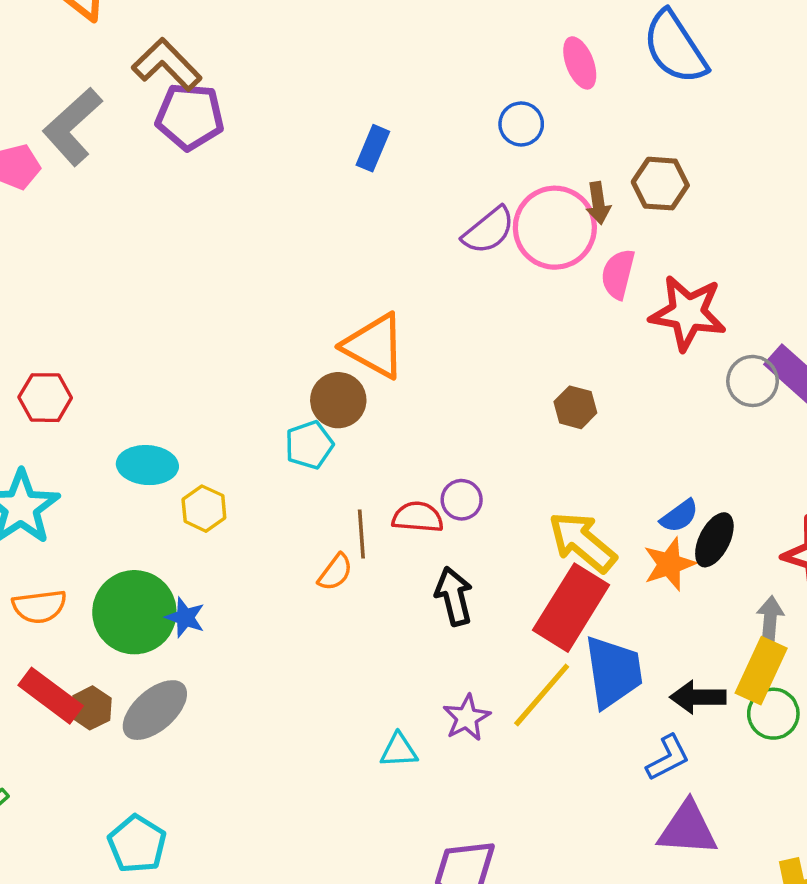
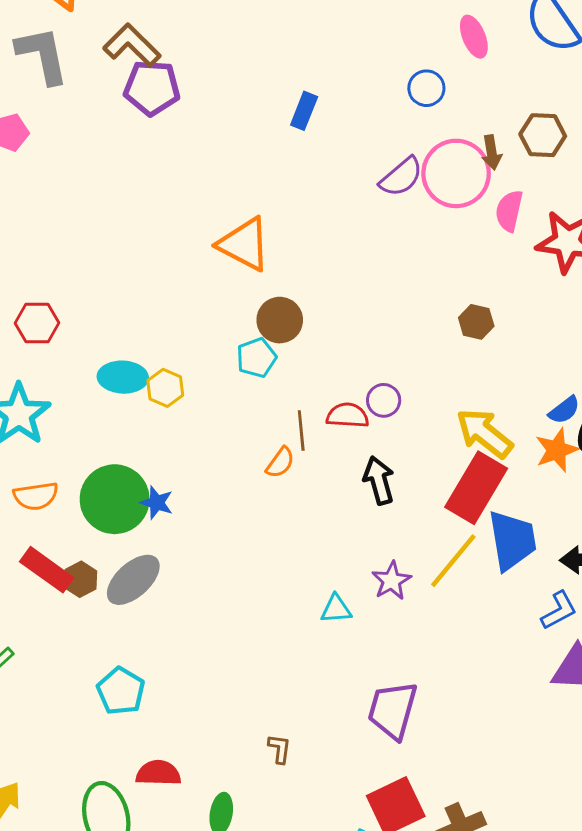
gray L-shape: (72, 127) -> (42, 55), moved, turned 122
orange triangle: (374, 346) -> (244, 244), moved
yellow hexagon: (204, 509) -> (165, 388), moved

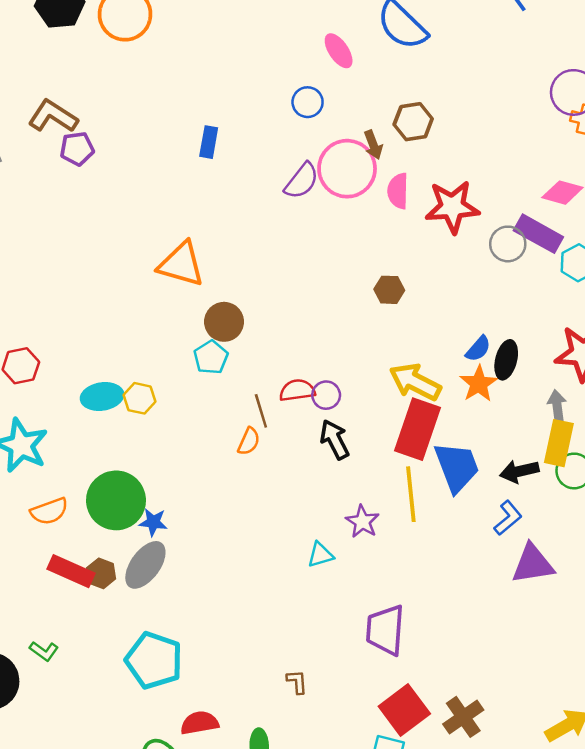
purple pentagon: (152, 88) -> (77, 149), size x0.7
purple circle: (384, 400) -> (326, 395), moved
blue star: (157, 503) -> (153, 522), moved
yellow line: (453, 561) -> (411, 494), turned -34
cyan pentagon: (121, 691) -> (154, 660), size x1.4

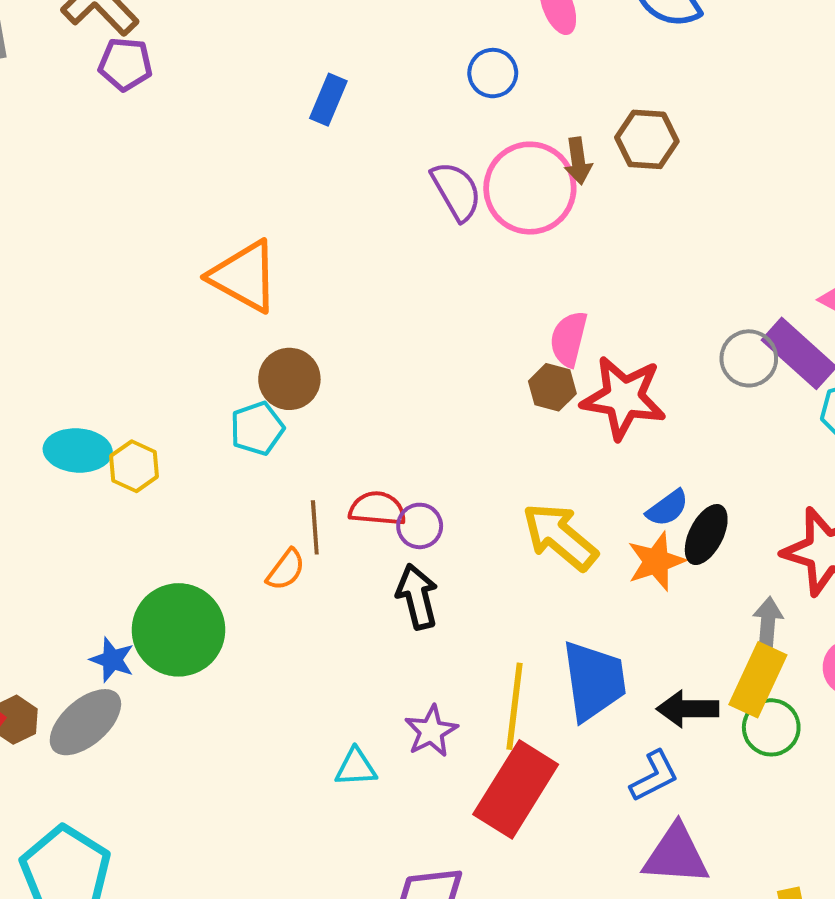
purple semicircle: (302, 181) -> (456, 191), turned -81
pink semicircle: (398, 191) -> (569, 339), moved
red star: (452, 207) -> (624, 398), moved
red rectangle: (418, 429) -> (516, 789), moved
green circle: (116, 500) -> (179, 630), moved

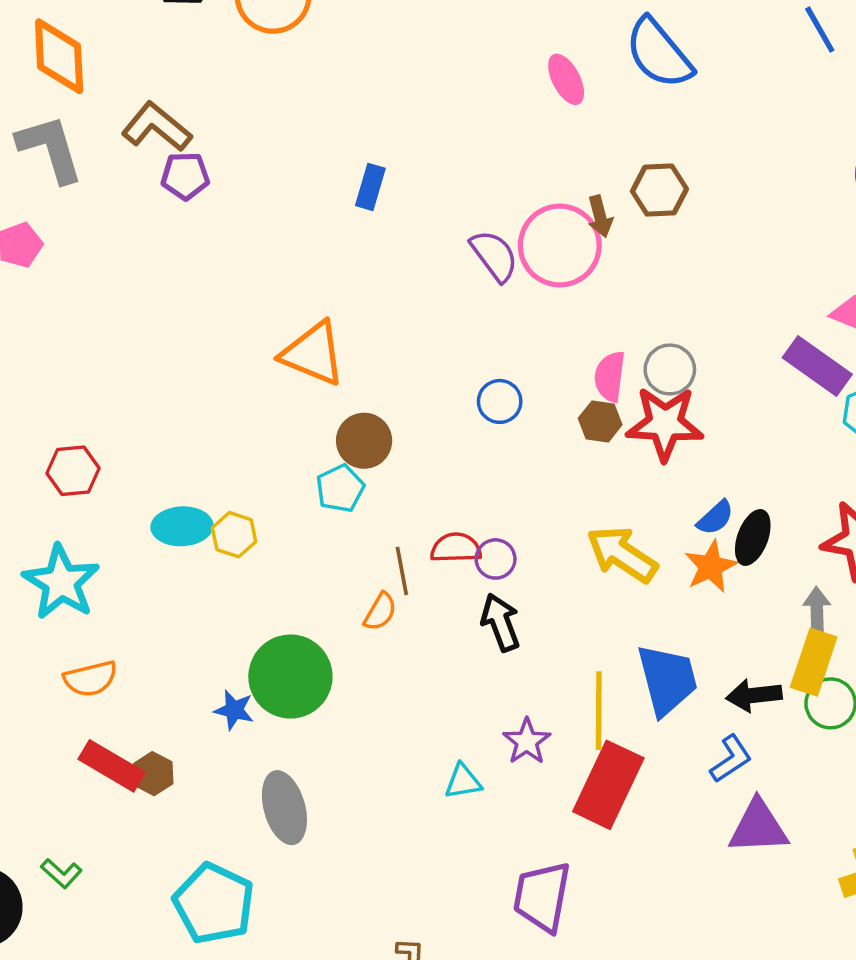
blue circle: (493, 73) -> (500, 401), moved
gray circle: (749, 358) -> (670, 369), moved
gray ellipse: (85, 722) -> (284, 808), moved, turned -58

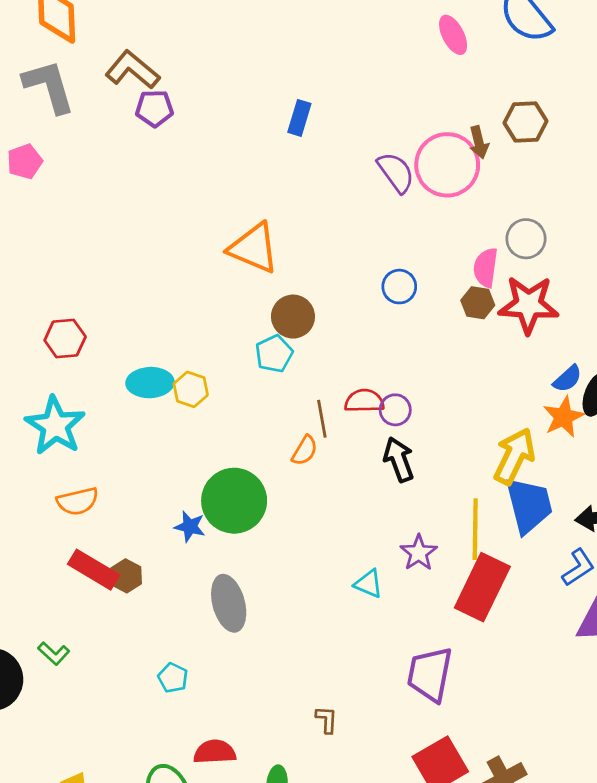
gray circle: (670, 369) -> (526, 239), moved
yellow arrow: (622, 554) -> (514, 456), moved, turned 82
cyan triangle: (463, 781) -> (369, 584), turned 32
cyan pentagon: (214, 903) -> (173, 678), size x0.5

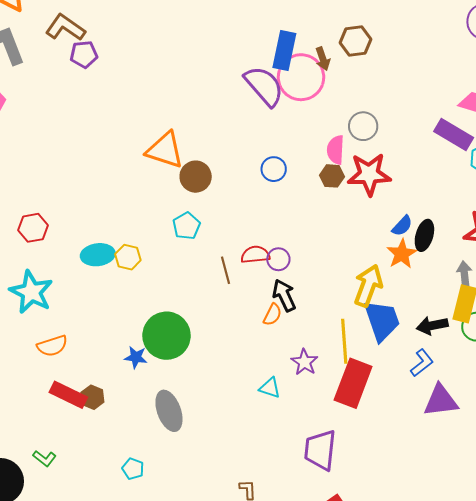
blue rectangle: (299, 118) -> (284, 50), moved, size x1.5
purple semicircle: (396, 172) -> (264, 86), size x1.4
brown circle: (293, 317) -> (196, 177), moved
orange semicircle: (305, 450) -> (272, 315), moved

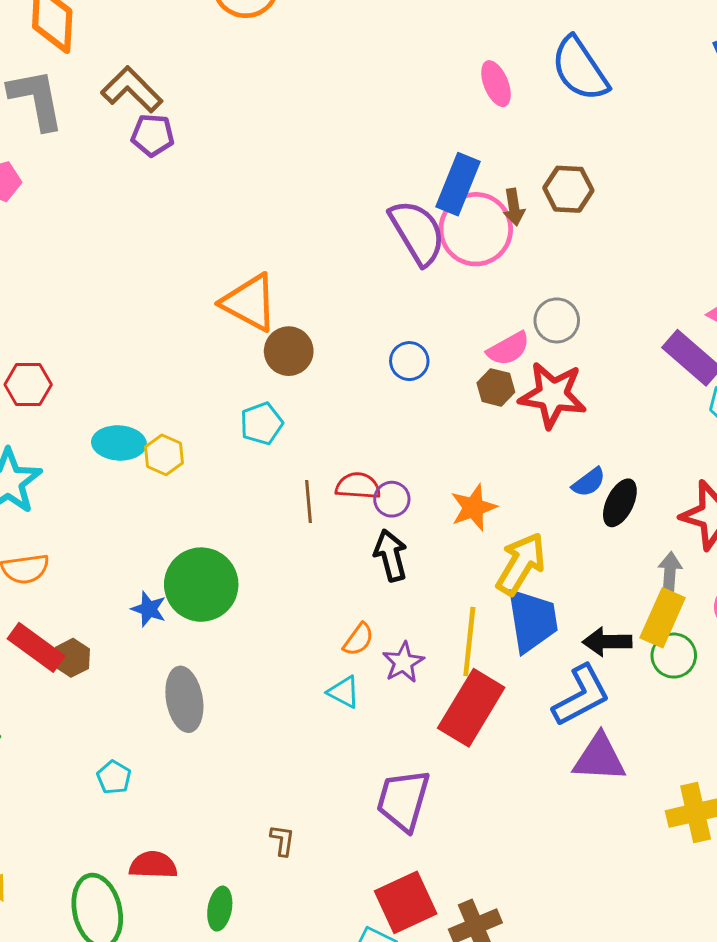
pink semicircle: (336, 150) -> (508, 349), turned -132
orange star: (402, 254) -> (473, 508), moved
orange semicircle: (272, 315) -> (358, 639), moved
blue L-shape: (422, 363) -> (581, 696), size x1.5

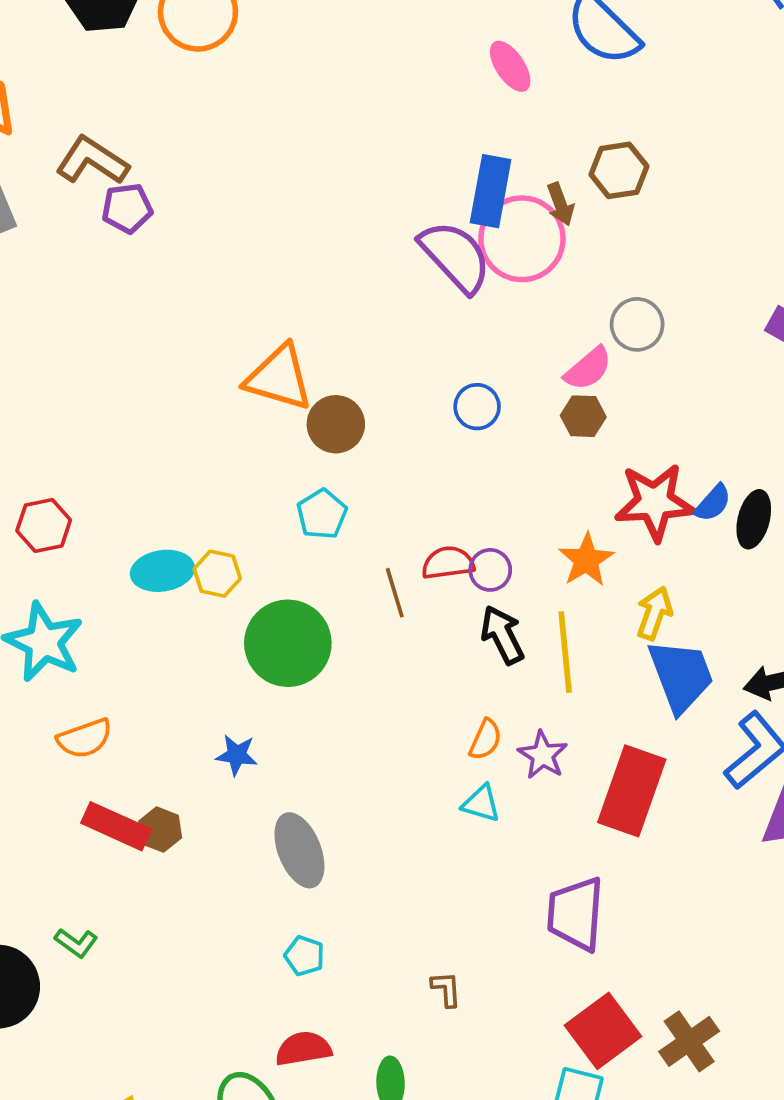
red star: (553, 395) -> (655, 502), moved
yellow arrow: (521, 564) -> (654, 613), size x0.7
green circle: (201, 585) -> (288, 643), moved
yellow line: (469, 642) -> (565, 652), moved
cyan pentagon: (114, 777) -> (304, 956), moved

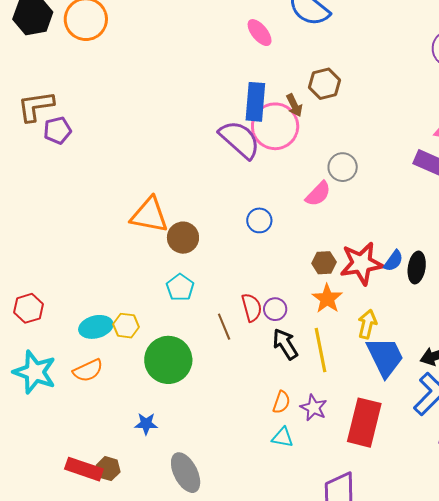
brown L-shape: (92, 161) -> (36, 106), turned -36
brown hexagon: (583, 416) -> (324, 263), moved
red semicircle: (448, 563) -> (252, 307), turned 88
orange semicircle: (85, 738) -> (88, 370), moved

